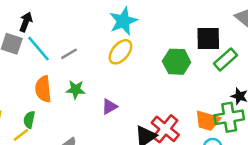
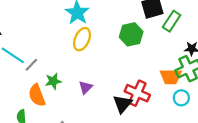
gray line: (69, 54) -> (31, 65), moved
orange semicircle: (43, 89) -> (37, 95), moved

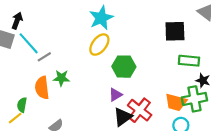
green rectangle: (172, 21) -> (189, 61), moved, turned 48
green hexagon: (131, 34) -> (124, 67), moved
purple triangle: (86, 87) -> (115, 95), moved

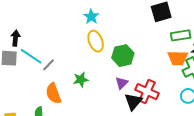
cyan star: (101, 18) -> (91, 17), size x0.7
yellow ellipse: (99, 45) -> (96, 41), turned -45
green star: (61, 78) -> (81, 80), moved
orange trapezoid: (176, 102) -> (178, 58), moved

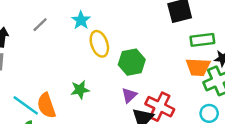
cyan star: (91, 17) -> (81, 20), moved
cyan line: (31, 56) -> (26, 105), moved
gray line: (48, 65) -> (40, 25), moved

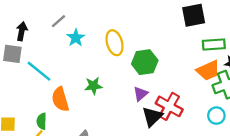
cyan star: (81, 20) -> (76, 38), moved
orange trapezoid: (198, 67) -> (208, 70), turned -30
cyan line: (26, 105) -> (39, 71), moved

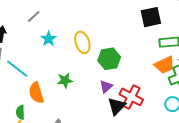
gray line: (59, 21) -> (34, 17), moved

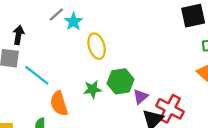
cyan star: (49, 39) -> (73, 22), moved
yellow ellipse: (82, 42) -> (97, 46), moved
green hexagon: (109, 59) -> (120, 81), moved

